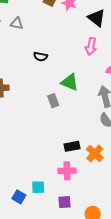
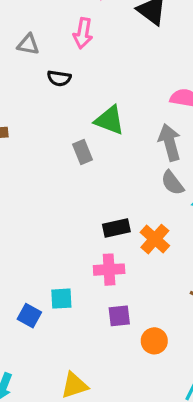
gray triangle: (17, 23) -> (28, 44), moved
pink arrow: (91, 46) -> (83, 33), moved
purple square: (65, 202) -> (119, 316), moved

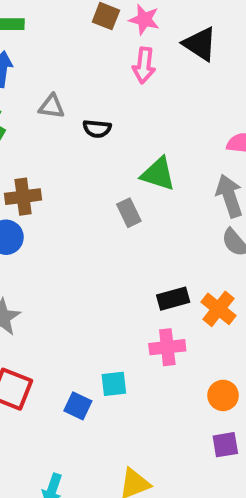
pink arrow: (83, 33) -> (144, 65), moved
gray triangle: (28, 44) -> (52, 107), moved
purple square: (119, 316) -> (225, 445), moved
orange circle: (154, 341) -> (223, 395), moved

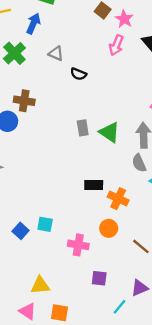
green triangle: (158, 174) -> (109, 132), moved
orange cross: (218, 309) -> (118, 199), turned -30
pink cross: (167, 347) -> (78, 245), moved
orange circle: (223, 395) -> (109, 228), moved

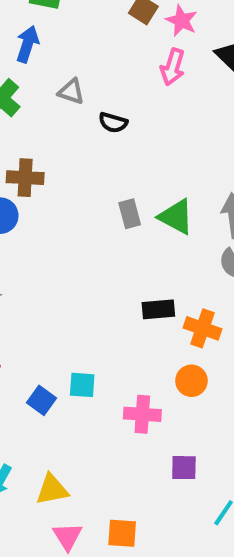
yellow triangle: (40, 285) -> (52, 490), moved
pink triangle: (28, 311) -> (67, 536), turned 30

